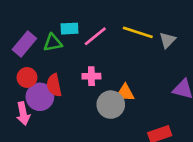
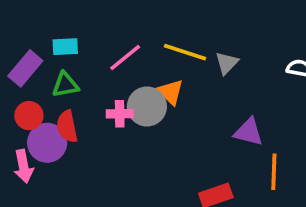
cyan rectangle: (70, 29) -> (65, 47), moved
green triangle: (53, 43) -> (65, 85), moved
orange triangle: (125, 93) -> (170, 92), moved, turned 42
gray circle: (111, 105) -> (147, 106), moved

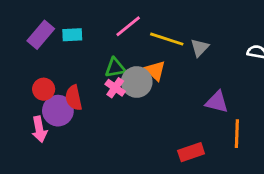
pink line: (125, 57) -> (128, 26), moved
purple rectangle: (25, 68) -> (41, 35), moved
green triangle: (65, 85) -> (115, 68), moved
pink cross: (120, 114) -> (115, 88), turned 36

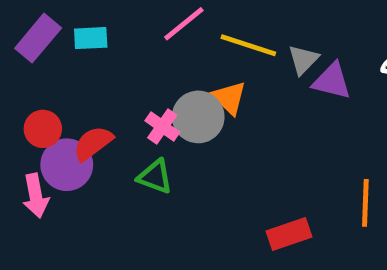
green triangle: (115, 68) -> (155, 177), moved, turned 30
red semicircle: (74, 98) -> (93, 143), turned 65
purple triangle: (217, 102) -> (332, 81), moved

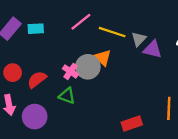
purple circle: (67, 165) -> (35, 117), moved

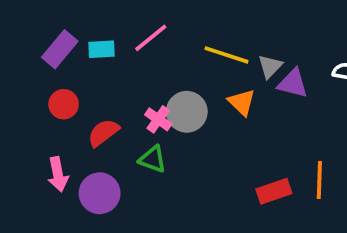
pink line: (81, 22) -> (151, 38), moved
orange triangle: (103, 58) -> (242, 102), moved
red circle: (13, 73) -> (64, 104), moved
red rectangle: (132, 123) -> (274, 191), moved

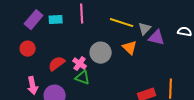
pink line: (151, 38) -> (82, 14), turned -54
red circle: (64, 104) -> (28, 49), moved
pink cross: (158, 119) -> (80, 64), moved

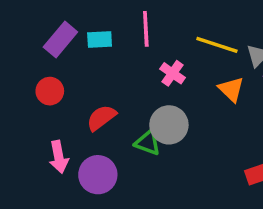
gray circle: (101, 53) -> (169, 125), moved
pink cross: (80, 64) -> (173, 73), moved

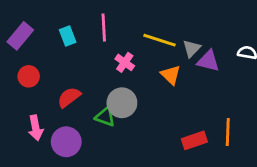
purple rectangle: (60, 40) -> (20, 36), moved
cyan rectangle: (100, 40) -> (68, 36), turned 72

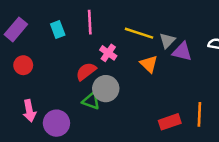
red semicircle: (69, 97) -> (86, 71), moved

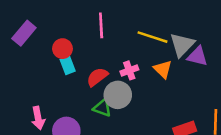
cyan rectangle: (58, 29) -> (68, 65), moved
gray triangle: (167, 41) -> (182, 45), size x1.5
pink cross: (108, 53) -> (129, 70), moved, turned 35
red circle: (23, 65) -> (62, 49), moved

